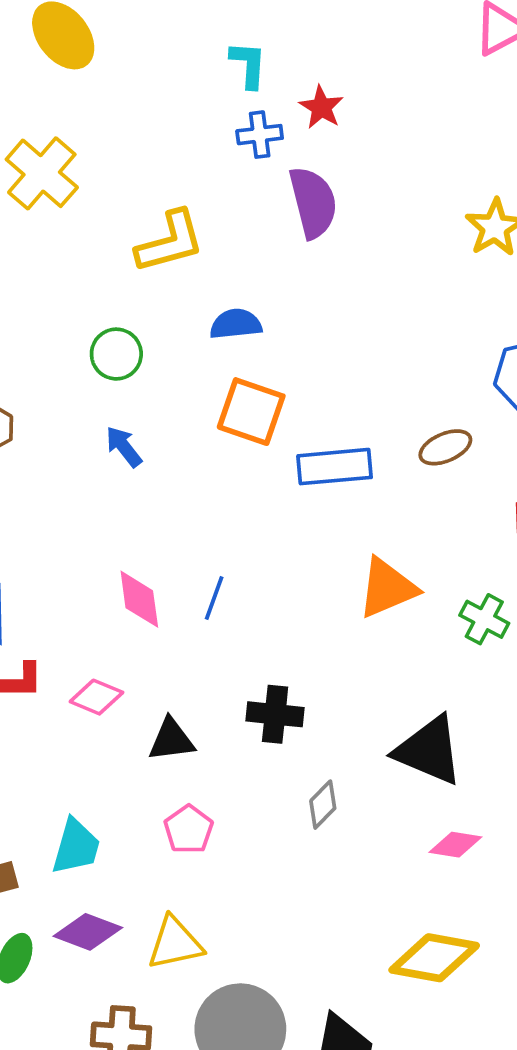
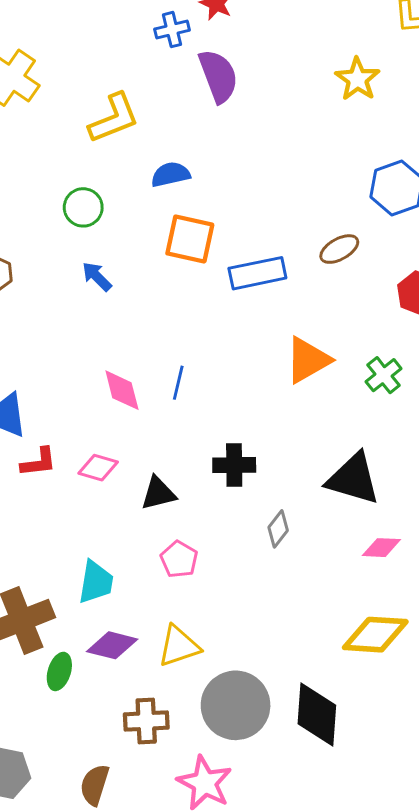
green cross: (484, 619) -> (384, 375), turned 30

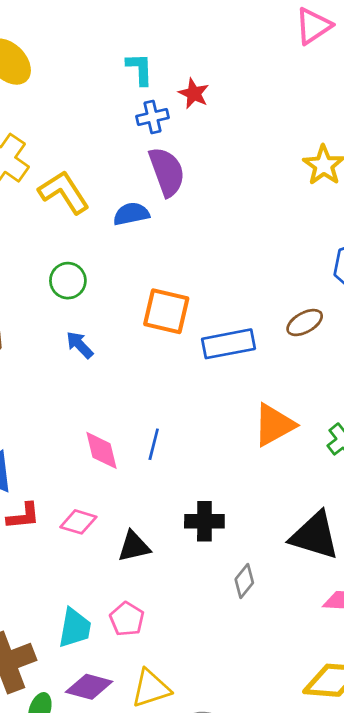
purple semicircle: (218, 76) -> (167, 172), moved
yellow L-shape: (114, 118) -> (64, 192), moved, turned -102
blue semicircle: (171, 174) -> (131, 214), moved
pink pentagon: (179, 559) -> (127, 619), moved

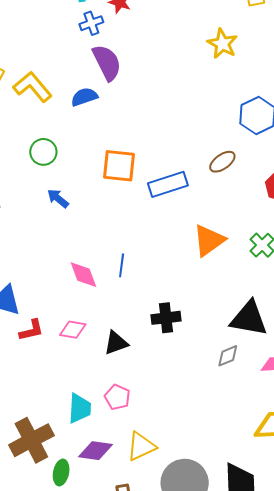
gray diamond: (244, 581) -> (228, 356), moved, turned 35

